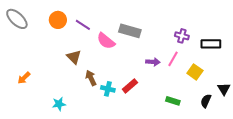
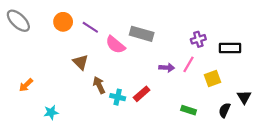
purple cross: (182, 36) -> (198, 39), turned -32
yellow square: (195, 72) -> (213, 79), turned 35
cyan star: (59, 104) -> (51, 112), moved

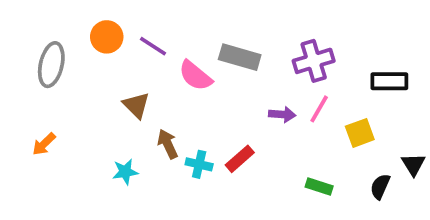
gray ellipse: (18, 21) -> (51, 65), moved, turned 60
purple cross: (198, 39) -> (314, 61), moved, size x1.5
cyan star: (51, 112) -> (125, 172), moved

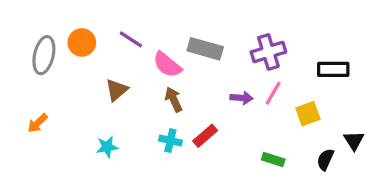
orange circle: (107, 37) -> (82, 42), moved
brown triangle: (136, 105) -> (117, 90), turned 35
brown arrow: (168, 144) -> (174, 99), moved

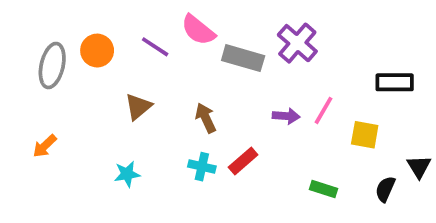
purple cross: (268, 52) -> (297, 43), moved, turned -32
pink semicircle: (167, 65) -> (198, 30), moved
yellow square: (308, 114) -> (365, 135), turned 30

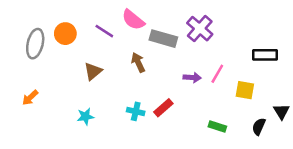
brown arrow: (206, 118) -> (138, 62), moved

